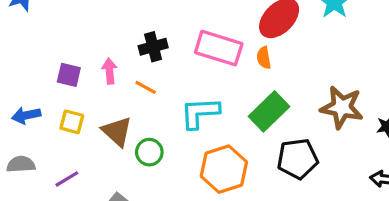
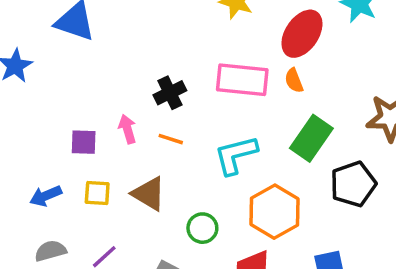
green circle: (149, 152) -> (202, 228), moved

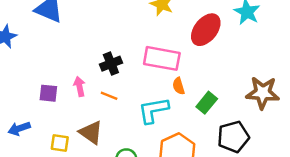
orange semicircle: (294, 80) -> (179, 86), moved
green rectangle: (311, 138) -> (207, 103), size x0.7
yellow square: (97, 193) -> (60, 143), moved

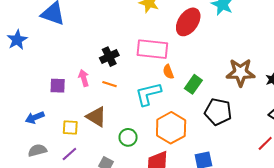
black pentagon: (233, 137) -> (218, 112), turned 30

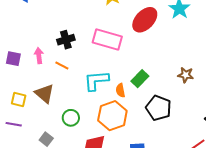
orange semicircle: (168, 72) -> (120, 90), moved
brown star: (241, 72) -> (186, 75), size x0.6
purple line: (69, 154) -> (14, 124), turned 42

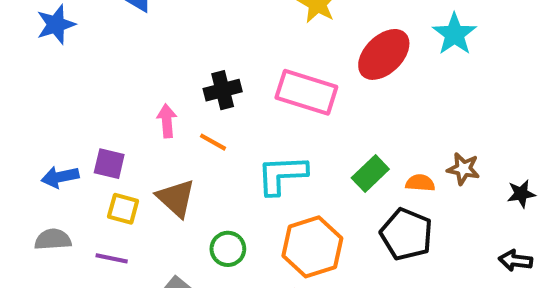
purple square: (13, 59) -> (109, 164), moved
orange semicircle: (120, 90) -> (420, 183), moved, turned 104

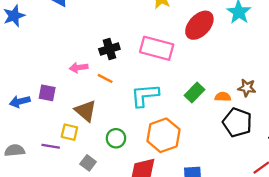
pink arrow: (167, 121) -> (79, 68), turned -90
yellow square: (123, 209) -> (69, 132), moved
black pentagon: (406, 234) -> (237, 122), moved
gray semicircle: (53, 239) -> (15, 150), moved

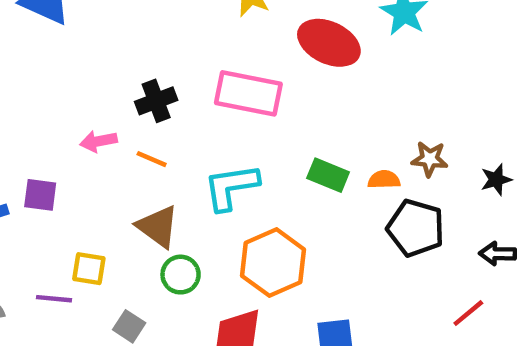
red ellipse: (199, 25) -> (329, 43), turned 76
green rectangle: (195, 93) -> (328, 175), turned 72
brown triangle: (86, 111) -> (158, 227), moved

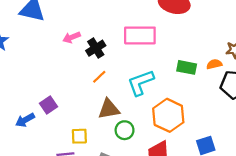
pink arrow: (98, 141) -> (72, 37), moved
orange line: (152, 159) -> (99, 77), turned -56
purple square: (40, 195) -> (49, 105), turned -30
brown triangle: (158, 227) -> (109, 109), turned -35

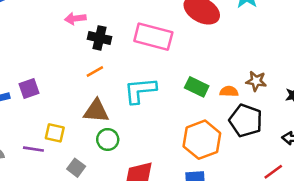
black cross: (96, 48) -> (100, 38), turned 30
orange hexagon: (168, 115) -> (202, 140), moved

